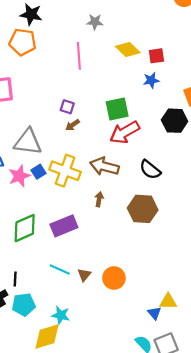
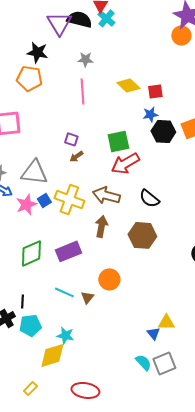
gray star: (95, 22) -> (85, 59), moved
black hexagon: (175, 121) -> (163, 131), moved
brown arrow: (99, 199) -> (101, 226), size x1.5
orange circle: (114, 278) -> (109, 279), moved

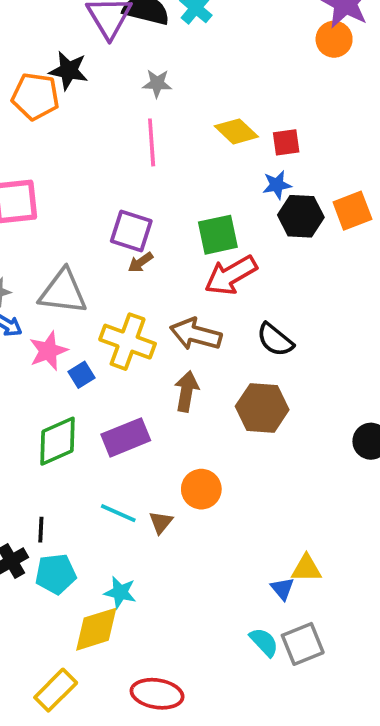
orange pentagon: (29, 78) -> (35, 96), moved
purple square: (71, 139) -> (131, 231), size x1.6
blue square: (44, 200) -> (81, 375), moved
yellow rectangle: (30, 388) -> (56, 690), size x1.6

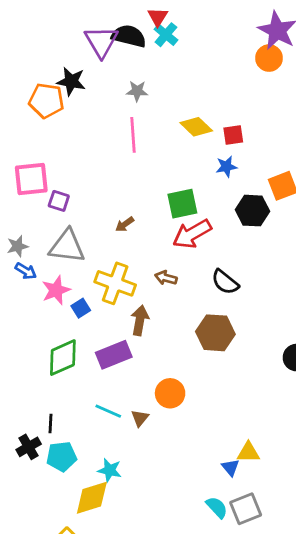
black hexagon: (301, 216) -> (253, 211), moved
purple square: (131, 231) -> (59, 201), moved, size x0.7
brown arrow: (196, 334) -> (166, 278), size x0.6
brown arrow: (187, 391) -> (140, 320), moved

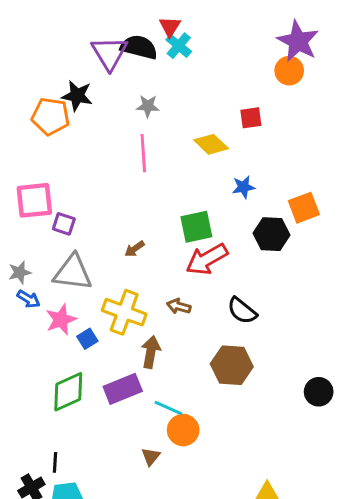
red square: (233, 135) -> (251, 118), moved
cyan line: (108, 411) -> (168, 408), moved

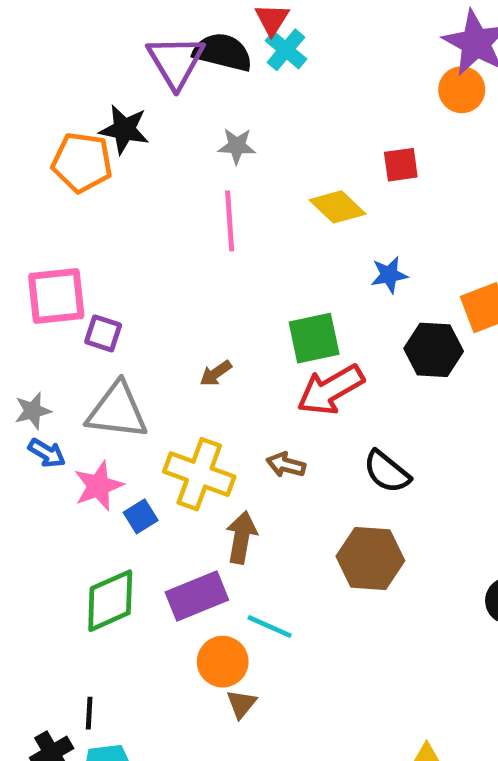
orange circle: (183, 430) -> (223, 662), moved

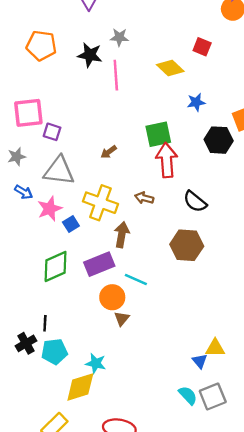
black star: (124, 130) -> (90, 55), moved
red square: (401, 165) -> (202, 47), turned 30
red arrow: (331, 390) -> (167, 160), turned 116
gray star: (33, 411) -> (17, 157), moved

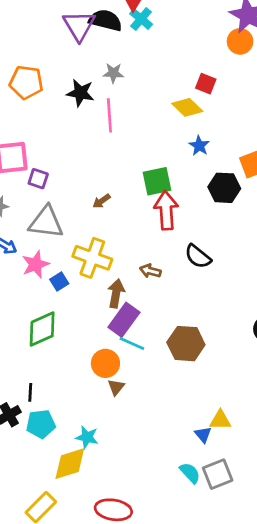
yellow diamond: (170, 68) -> (187, 107), moved
blue star: (196, 102) -> (199, 146), turned -30
brown arrow: (144, 198) -> (150, 271), moved
brown hexagon: (187, 245) -> (186, 344), moved
purple rectangle: (99, 264) -> (124, 320), moved, turned -32

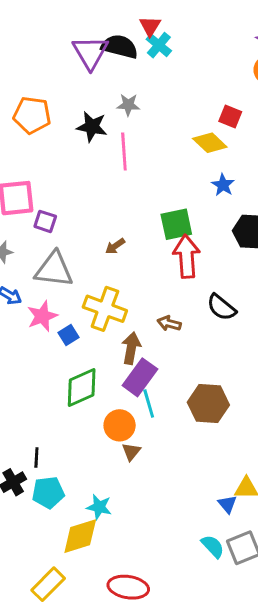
green diamond: (42, 329) -> (82, 388), moved
cyan line: (132, 344) -> (149, 404), turned 50

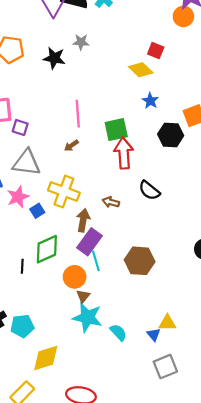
pink line: (124, 151) -> (78, 114), moved
black line: (36, 457) -> (22, 266), moved
cyan star: (99, 507) -> (87, 317), moved, size x1.6
cyan semicircle: (213, 546) -> (118, 332), moved

